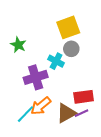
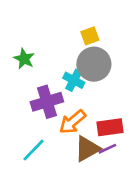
yellow square: (68, 27) -> (90, 36), size x0.6
gray circle: (71, 49) -> (94, 64), size x1.6
orange arrow: (41, 106) -> (72, 122), moved

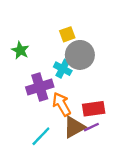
yellow square: (90, 36) -> (67, 34), moved
orange arrow: (72, 122) -> (62, 104), turned 100
cyan line: (33, 150) -> (41, 136), moved

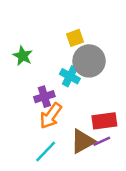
purple cross: (40, 87) -> (44, 97), size x0.7
orange arrow: (62, 104) -> (51, 116), moved, turned -115

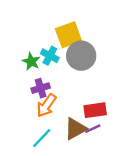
yellow square: (75, 38) -> (68, 35), size x1.6
green star: (23, 56) -> (31, 61), moved
cyan cross: (70, 76) -> (50, 56), moved

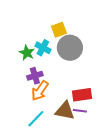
yellow square: (68, 35) -> (59, 30), size x0.7
brown triangle: (75, 129) -> (65, 111), turned 40
purple line: (93, 129) -> (80, 111), turned 32

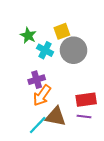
green star: (27, 53) -> (28, 35), moved
brown triangle: (65, 111) -> (56, 117), moved

